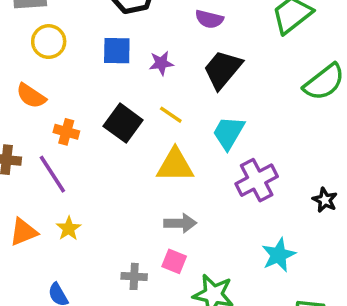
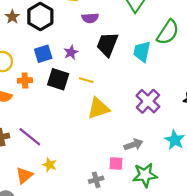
black square: (123, 123) -> (58, 79), moved
orange cross: (66, 132) -> (25, 80), moved
cyan trapezoid: (229, 133) -> (142, 52), moved
gray arrow: (180, 223) -> (133, 145), moved

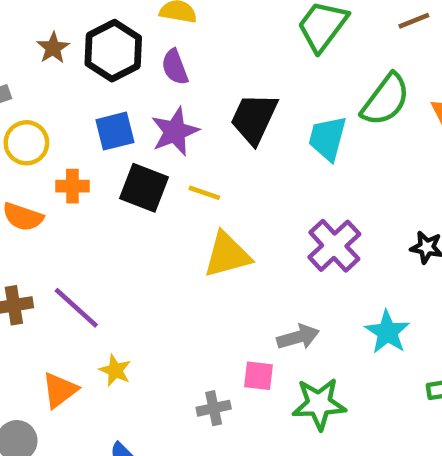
purple semicircle: (90, 18) -> (175, 67), moved, turned 70
purple star: (71, 52) -> (175, 132), size x1.5

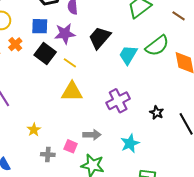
brown line: (414, 21) -> (179, 16), turned 40
orange cross: (72, 186) -> (15, 44), turned 32
yellow star: (115, 370) -> (34, 130), moved

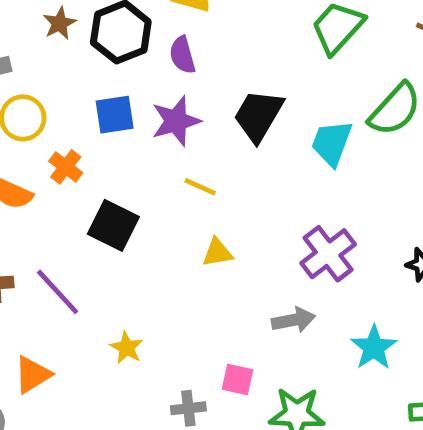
black square: (45, 54) -> (113, 225), moved
yellow triangle: (72, 92) -> (217, 253), size x0.6
yellow star: (34, 130) -> (127, 348), moved
gray arrow: (92, 135) -> (293, 320), moved

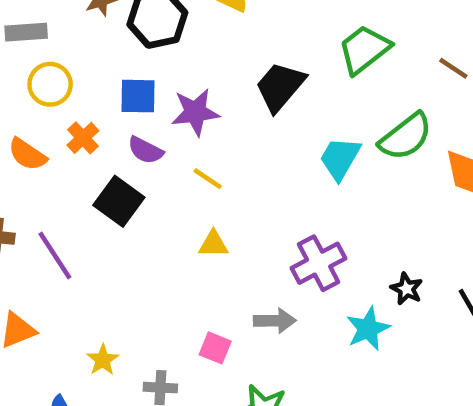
purple semicircle: (182, 55) -> (145, 150), moved, turned -57
black trapezoid: (258, 115) -> (280, 87), moved
cyan star: (374, 347) -> (368, 329), moved
yellow star: (127, 348) -> (103, 360), moved
pink square: (238, 380) -> (215, 348), moved

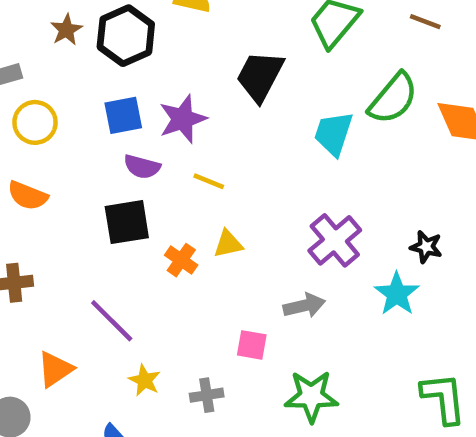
orange cross: (83, 138) -> (181, 260), moved
black square: (119, 201) -> (127, 222), turned -33
purple line: (55, 255) -> (112, 321), moved

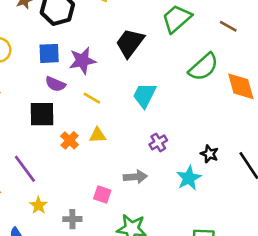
cyan trapezoid: (334, 134) -> (144, 95), moved
purple cross: (335, 240) -> (158, 142), size x0.6

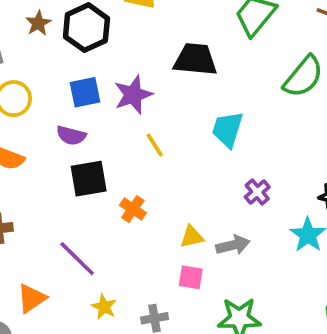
black trapezoid: (130, 43) -> (195, 59), turned 68
purple semicircle: (55, 84) -> (71, 135), moved
yellow line: (92, 98) -> (155, 145), turned 36
yellow triangle: (97, 135) -> (192, 237), moved

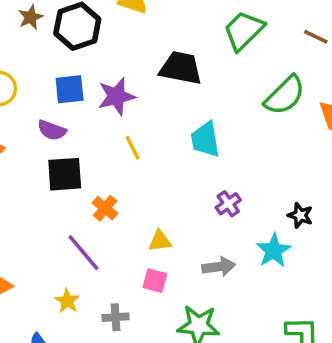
cyan trapezoid: (227, 129) -> (205, 139), turned -33
gray arrow: (233, 245) -> (219, 267), moved
purple line: (77, 259) -> (84, 253), moved

